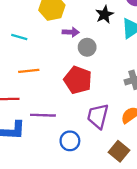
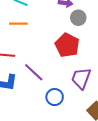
orange line: (29, 71) -> (18, 24), moved
purple line: (43, 115) -> (34, 72), turned 35

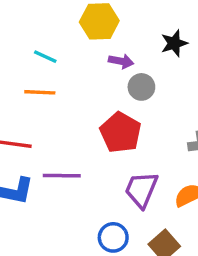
purple line: (34, 72) -> (62, 176), turned -45
blue circle: (55, 97) -> (113, 237), moved

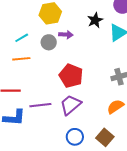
cyan line: (45, 57) -> (22, 38), turned -48
gray circle: (141, 87) -> (49, 42), moved
purple trapezoid: (141, 190) -> (70, 105), moved, turned 35

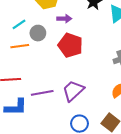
gray circle: (49, 42) -> (38, 33), moved
red pentagon: (71, 76) -> (70, 45), moved

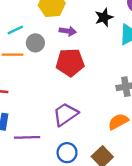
red pentagon: (70, 45) -> (70, 62), turned -30
purple line: (42, 93) -> (27, 137), moved

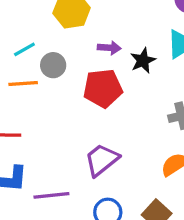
black star: (104, 17) -> (143, 60), moved
purple arrow: (68, 31) -> (109, 48), moved

